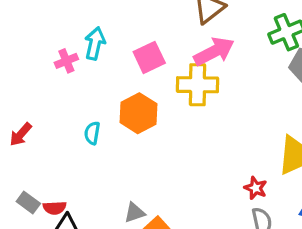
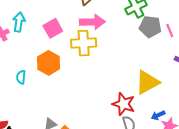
pink arrow: (214, 51) -> (92, 22), turned 30
red star: (256, 188) -> (124, 104), size x1.6

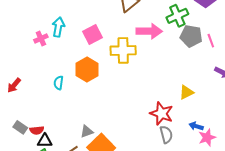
pink arrow: (92, 22) -> (149, 31), moved
yellow triangle: (147, 82) -> (186, 92), size x0.6
blue arrow: (158, 115) -> (196, 126), turned 40

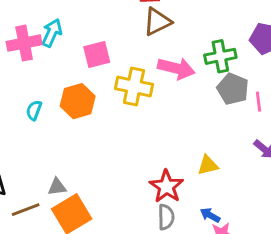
pink cross: (41, 38) -> (24, 43), size x1.6

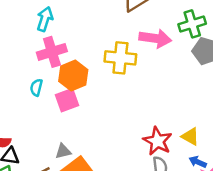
pink cross: (24, 43) -> (52, 52), moved
pink square: (97, 54) -> (67, 100), moved
yellow triangle: (208, 165) -> (190, 136), moved, turned 48

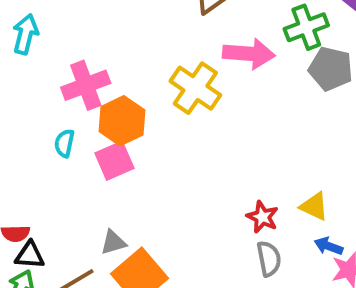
cyan arrow: (45, 19) -> (25, 34), moved
yellow cross: (120, 58) -> (195, 88), turned 32
red star: (157, 141) -> (262, 217), size x0.7

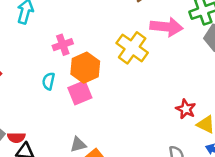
pink cross: (86, 85) -> (63, 45), size x0.7
red star: (262, 217) -> (186, 109), moved

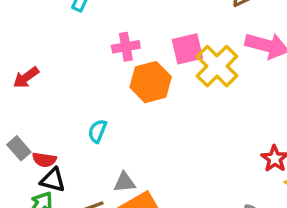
cyan semicircle: (48, 81) -> (97, 131), moved
pink square: (80, 93) -> (187, 49), moved

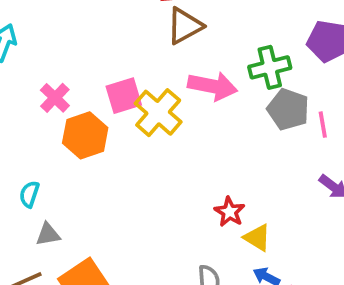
pink cross: (126, 47) -> (55, 98), turned -32
gray triangle: (125, 182) -> (48, 234), moved

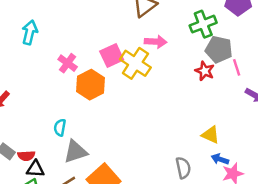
pink arrow: (212, 86) -> (156, 42), moved, size x0.7
pink line: (323, 125) -> (237, 67), moved
red star: (230, 212) -> (205, 71), moved
gray triangle: (48, 234) -> (75, 152), size x1.5

